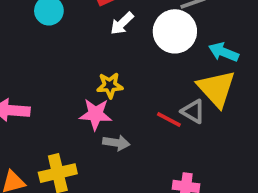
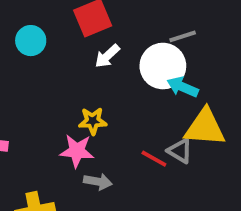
cyan arrow: (224, 52) -> (183, 87), moved
yellow triangle: (216, 89) -> (205, 127), turned -45

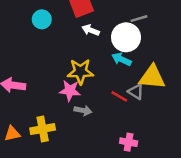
white arrow: (107, 56) -> (91, 30), turned 63
cyan arrow: (183, 87) -> (121, 59), moved
yellow star: (93, 121) -> (80, 72), size x1.5

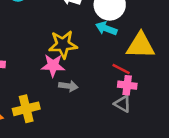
gray triangle: (136, 92) -> (123, 104), moved
red line: (119, 96) -> (121, 69), moved
pink cross: (129, 142) -> (127, 85), moved

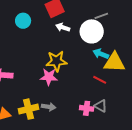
cyan arrow: (106, 28) -> (101, 54), moved
pink cross: (127, 85) -> (87, 108), moved
gray arrow: (68, 86) -> (49, 107), moved

